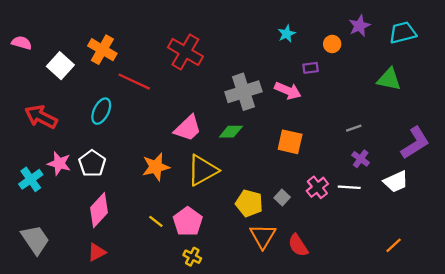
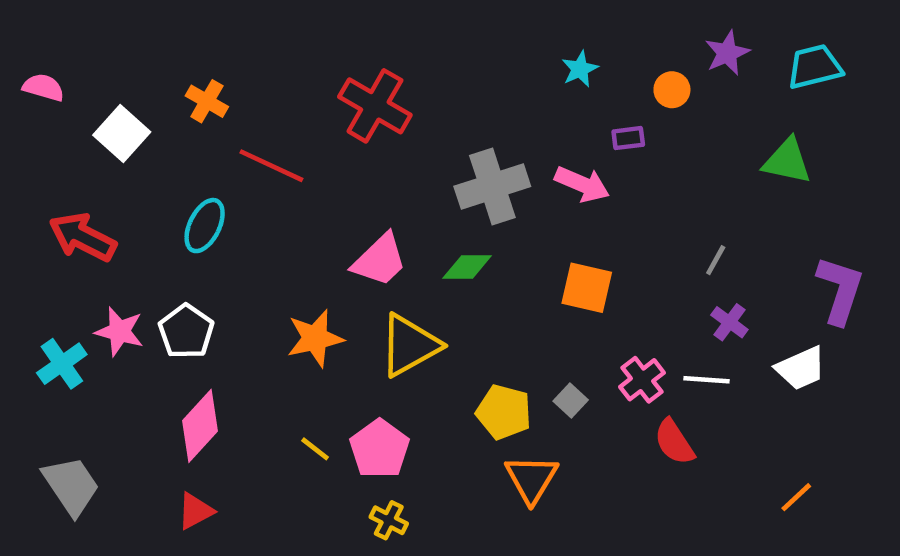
orange cross: (102, 50) -> (207, 101), size x0.7
gray line: (354, 128) -> (716, 260), turned -42
purple L-shape: (415, 143) -> (840, 290), turned -40
red semicircle: (298, 245) -> (674, 442), moved

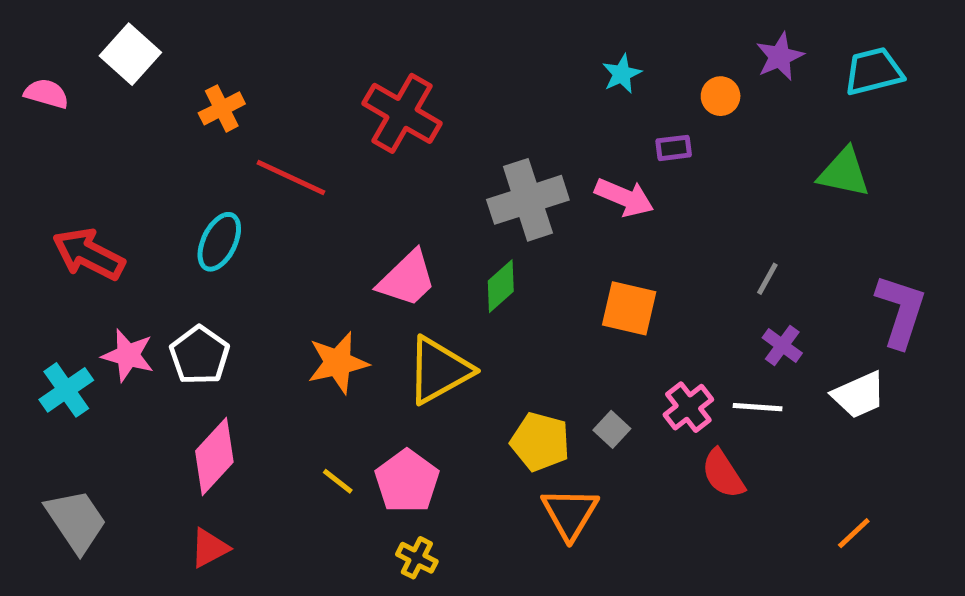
orange cross: (207, 101) -> (222, 108), turned 33
white square: (122, 133) -> (130, 54), moved
green diamond: (467, 267) -> (501, 286), turned -42

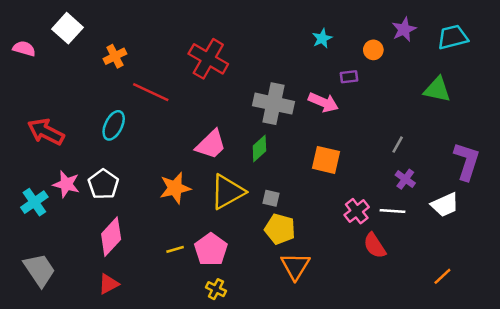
gray cross: (528, 200) -> (274, 104), turned 30
gray square: (612, 429) -> (271, 198), moved, turned -30
yellow line: (338, 481) -> (175, 249), turned -54

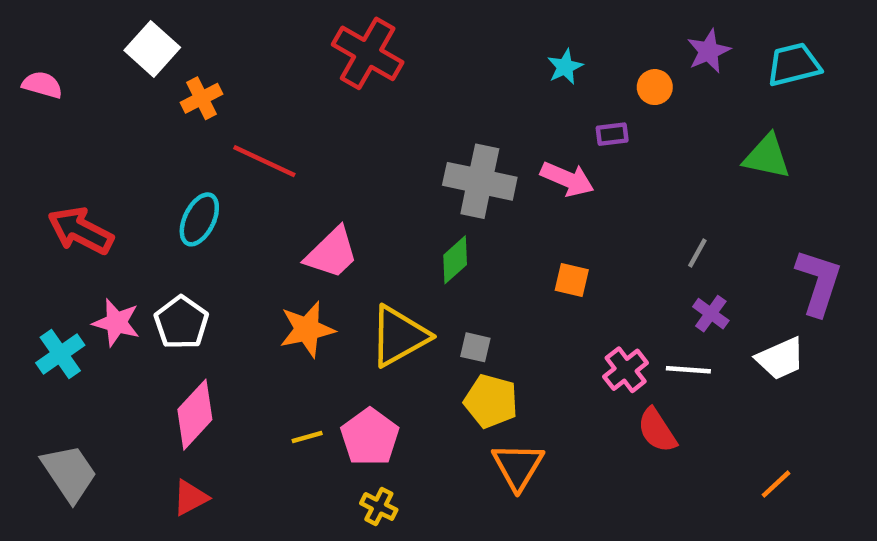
white square: (68, 28) -> (152, 49), moved
red cross: (208, 59) -> (368, 53), moved
pink trapezoid: (211, 145) -> (332, 253), moved
orange square: (326, 160) -> (572, 280), size x0.7

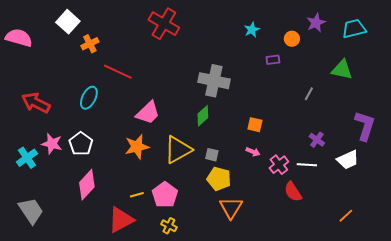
pink semicircle: (42, 85) -> (19, 38), size x1.5
pink arrow: (567, 179) -> (253, 152), moved, size x0.6
gray line: (697, 253) -> (309, 94), moved
red triangle: (190, 498) -> (121, 220), moved, size x1.6

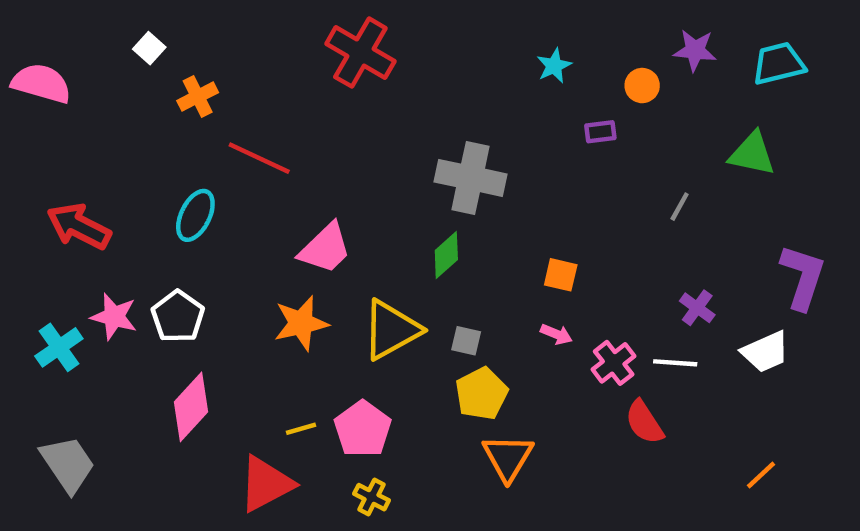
white square: (68, 22) -> (149, 48), size x0.6
purple star: (316, 23) -> (695, 50), turned 30
yellow pentagon: (219, 179) -> (481, 394), turned 30

